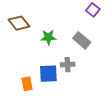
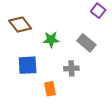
blue square: (48, 74) -> (28, 65), moved
orange rectangle: (27, 84) -> (50, 89), moved

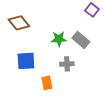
green star: (51, 40) -> (59, 39), moved

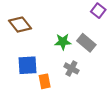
gray cross: (67, 64) -> (71, 68), turned 32
orange rectangle: (47, 83) -> (45, 81), moved

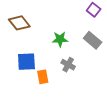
gray rectangle: (86, 43) -> (93, 40), moved

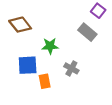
green star: (60, 39) -> (50, 46), moved
gray rectangle: (93, 40) -> (87, 32), moved

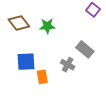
gray rectangle: (87, 32) -> (85, 49), moved
green star: (50, 46) -> (47, 26), moved

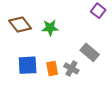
orange rectangle: (42, 77) -> (52, 68), moved

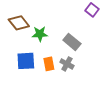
green star: (50, 28) -> (40, 34), moved
gray rectangle: (90, 52) -> (72, 42), moved

